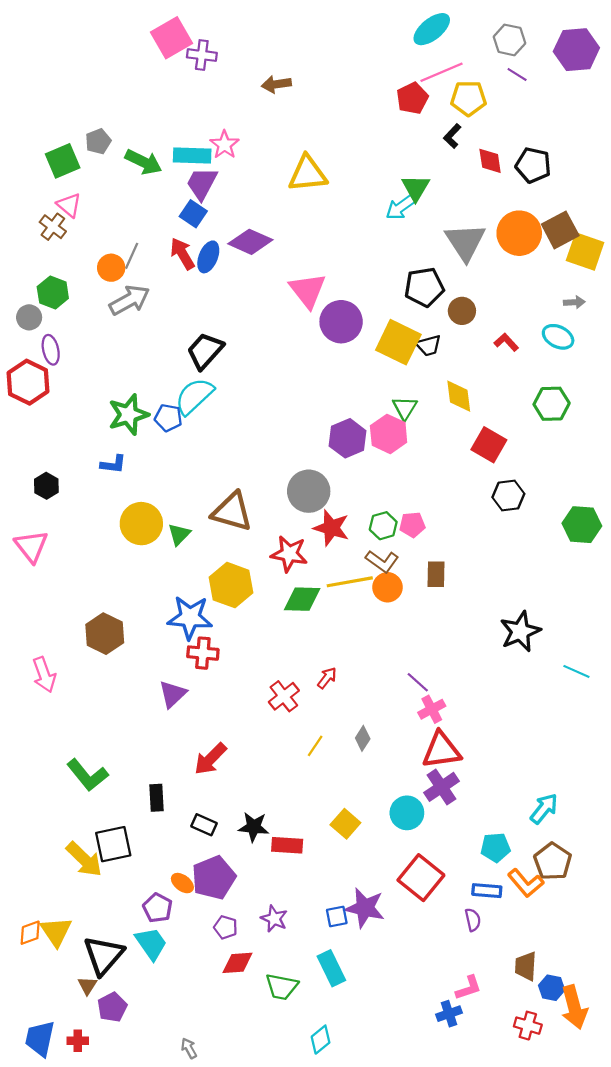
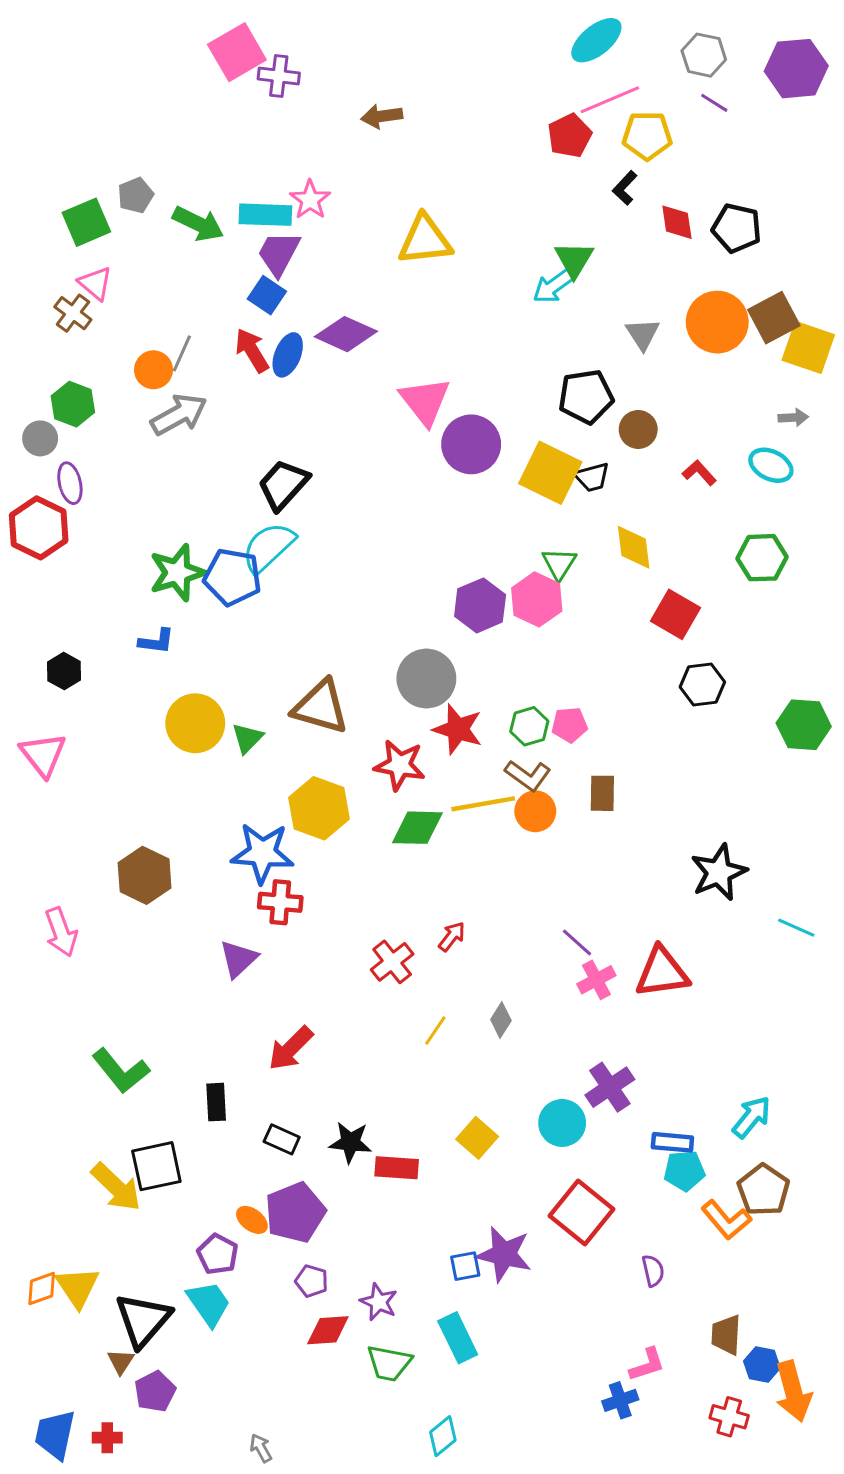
gray triangle: (465, 242) -> (643, 334), size x0.6
blue pentagon: (168, 418) -> (233, 577), size x1.5
red triangle: (441, 750) -> (662, 972), moved
blue rectangle: (487, 891) -> (672, 1142), moved
purple star: (274, 919) -> (379, 1302), moved

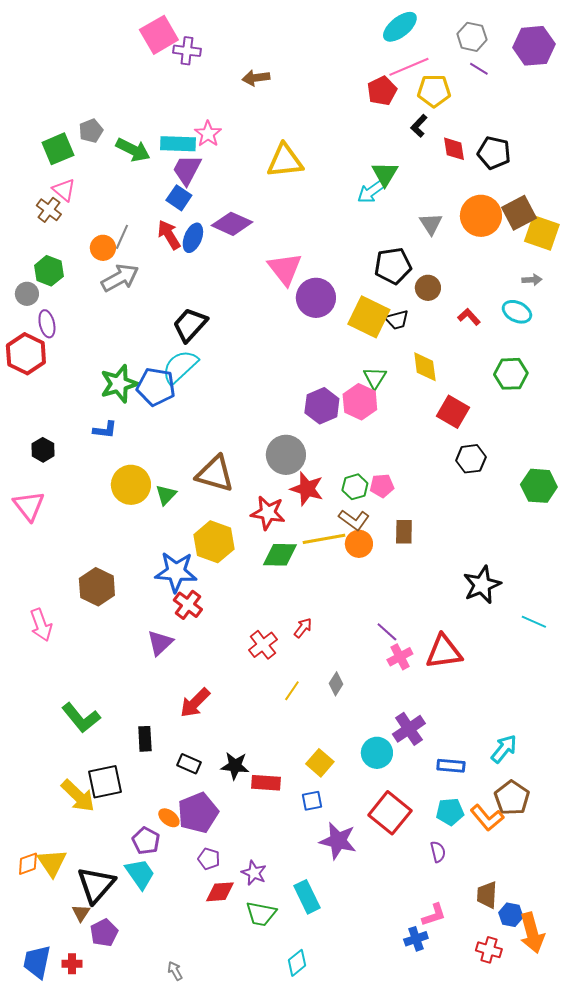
red cross: (280, 902) -> (188, 605), turned 32
cyan pentagon: (684, 1171) -> (450, 812), moved
blue square: (465, 1266) -> (312, 801), moved

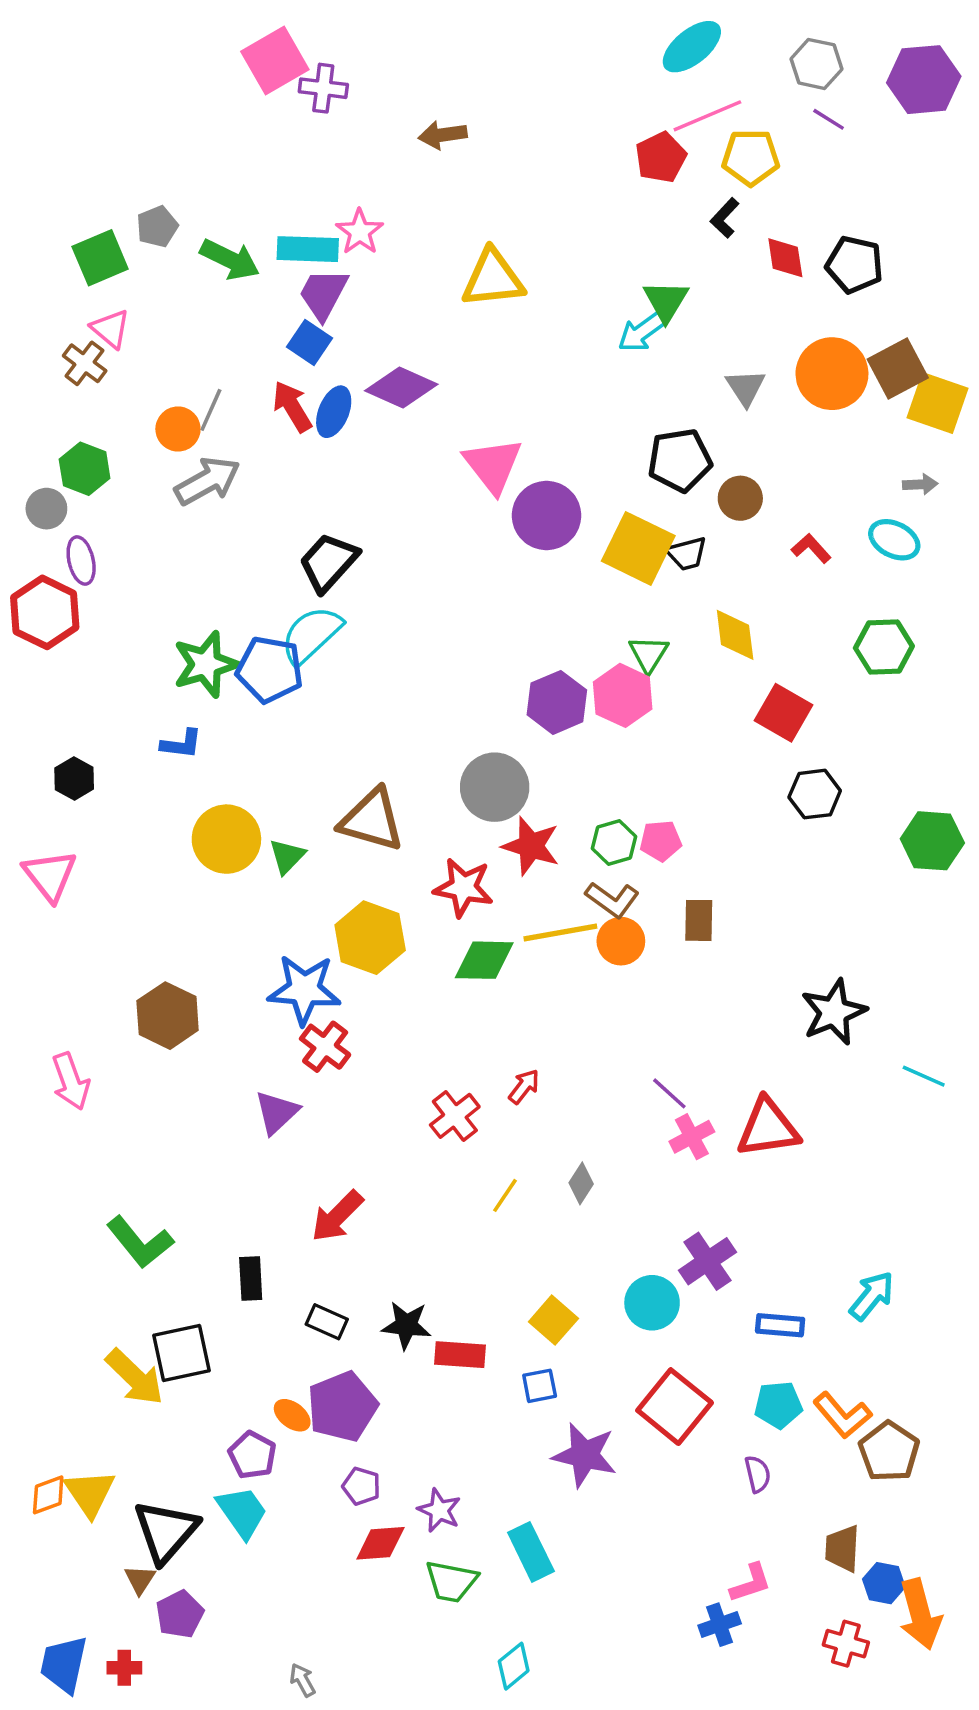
brown pentagon: (512, 798) -> (889, 1452), moved

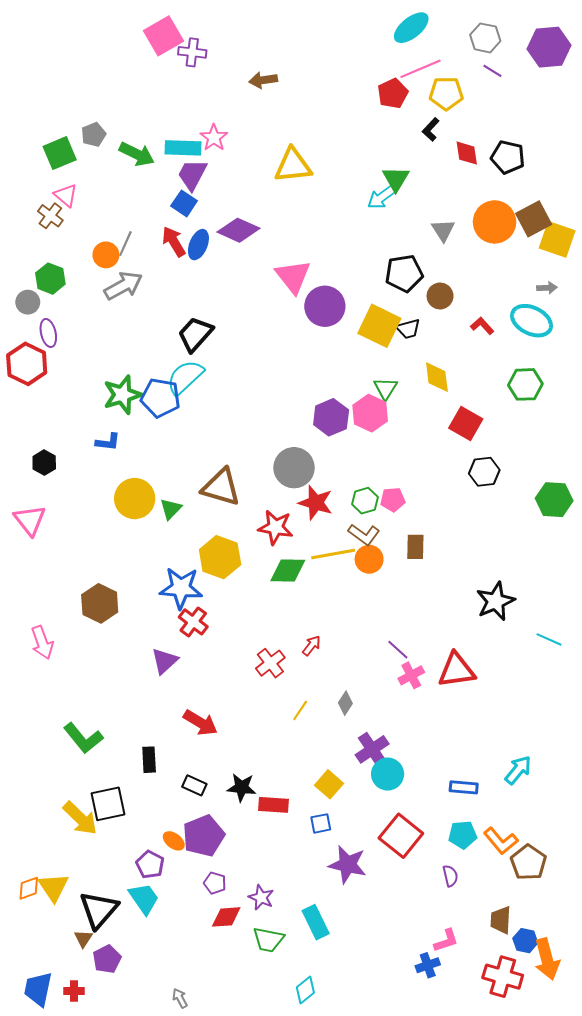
cyan ellipse: (894, 540) -> (532, 321), size x1.4
red arrow: (337, 1216) -> (200, 723), turned -104
purple cross: (707, 1261) -> (372, 749), moved
red cross: (846, 1644) -> (503, 977), size x1.5

